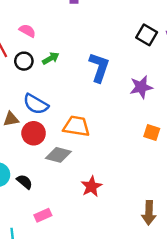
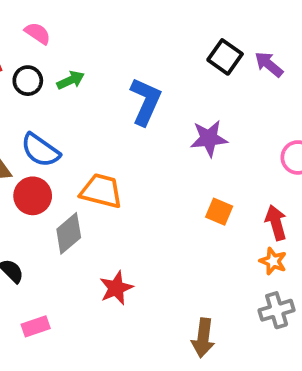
gray diamond: (58, 155) -> (69, 233), turned -60

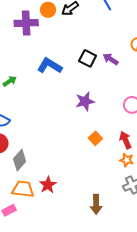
blue L-shape: (146, 101) -> (50, 66), moved, turned -75
orange trapezoid: (101, 191) -> (23, 189), moved
orange square: (219, 212) -> (95, 138), turned 32

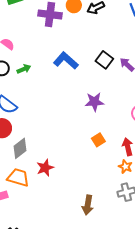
red star: (48, 185) -> (45, 168), moved

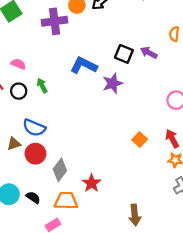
green arrow: (24, 69) -> (42, 86), turned -80
purple star: (94, 102) -> (113, 83), moved
brown arrow: (88, 205) -> (135, 215), moved

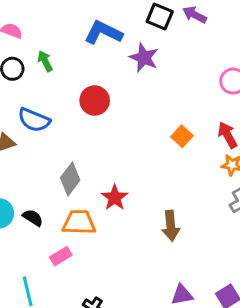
purple star: (113, 83) -> (144, 58), turned -30
red circle: (35, 154) -> (95, 100), moved
brown arrow: (135, 215) -> (171, 226), moved

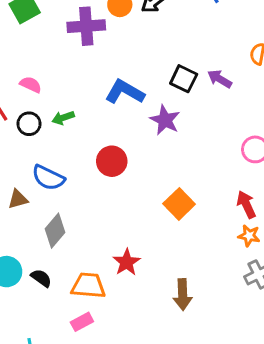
green arrow: (45, 61) -> (63, 118), turned -85
orange square: (182, 136) -> (179, 204), moved, size x1.4
gray diamond: (70, 179) -> (55, 231), moved
pink rectangle: (61, 256) -> (82, 322), moved

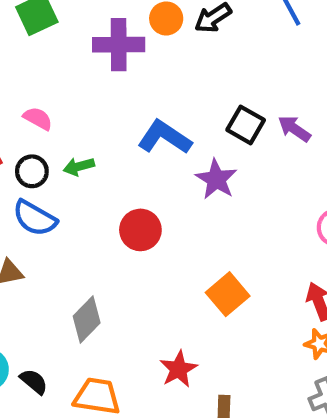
blue semicircle: (48, 178) -> (35, 218), moved
gray diamond: (55, 231) -> (87, 320), moved
red star: (127, 262) -> (179, 369), moved

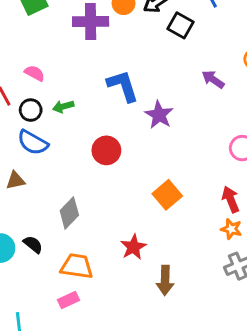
black square: (246, 125) -> (181, 25), moved
blue L-shape: (165, 137) -> (123, 86), turned 39
black semicircle: (34, 382) -> (33, 244), moved

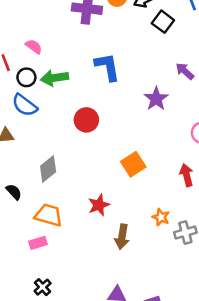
green arrow: (63, 106) -> (54, 78), size x1.5
purple star: (159, 115) -> (156, 99), moved
orange star: (231, 229) -> (161, 217), moved

